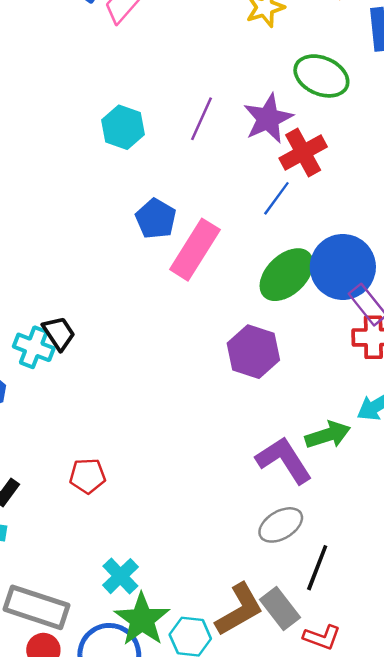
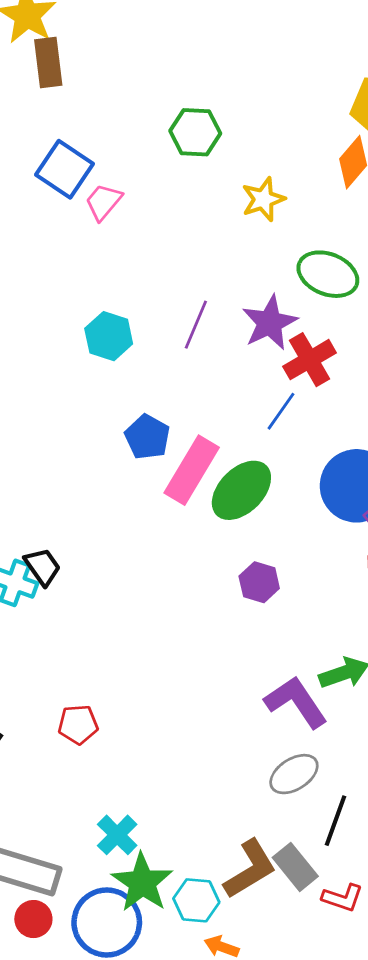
green ellipse: (286, 275) -> (241, 490), moved
purple hexagon: (253, 352) -> (259, 582), size x0.7

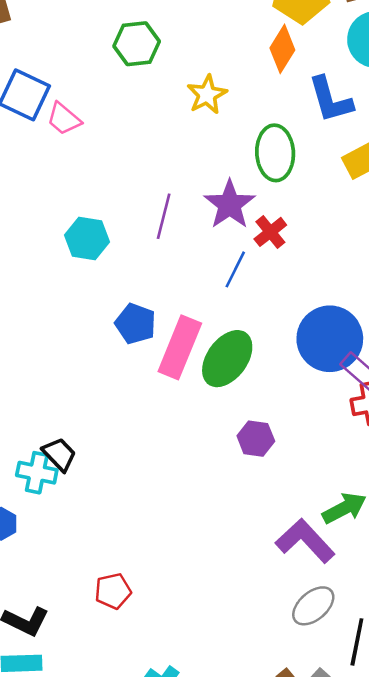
pink trapezoid: (103, 202) -> (64, 119), turned -81
green ellipse: (328, 274) -> (275, 153), turned 74
red cross: (310, 360) -> (270, 232), size x0.7
blue line: (281, 411) -> (235, 269), moved

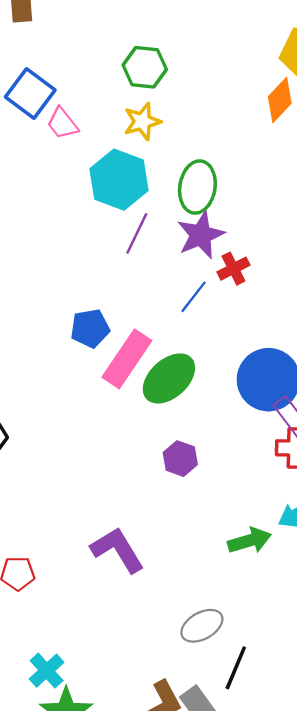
yellow star: (207, 95) -> (142, 121), moved
green ellipse: (275, 153) -> (197, 187), moved
cyan hexagon: (87, 238) -> (119, 180), moved, size x1.4
blue pentagon: (136, 324) -> (90, 328), turned 30
purple L-shape: (305, 541) -> (118, 550), moved

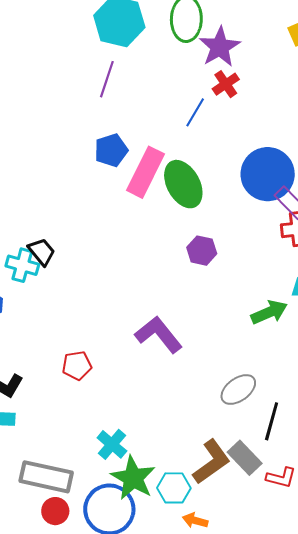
purple line: (137, 233) -> (107, 79), moved
purple star: (201, 235) -> (220, 47), moved
green ellipse: (169, 378) -> (183, 184), turned -69

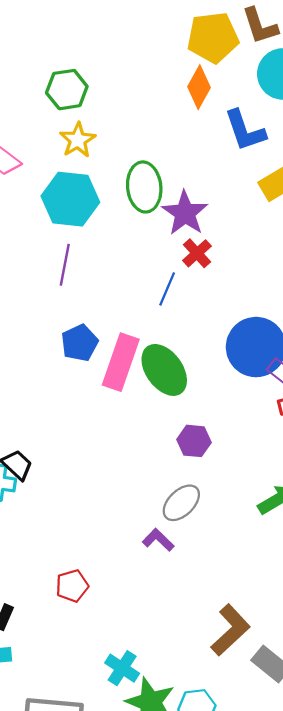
purple L-shape: (159, 335) -> (158, 540), size x0.6
gray ellipse: (238, 389) -> (181, 503), moved
brown L-shape: (212, 462) -> (230, 630), moved

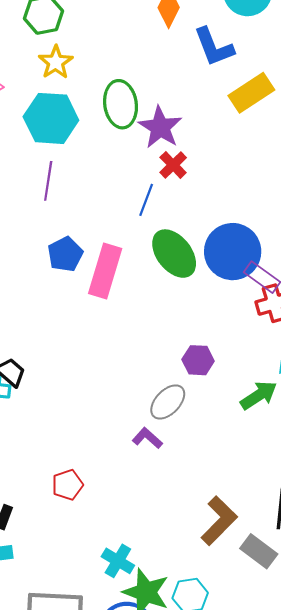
green ellipse: (164, 370) -> (174, 254), moved
purple hexagon: (194, 441) -> (198, 360), moved

